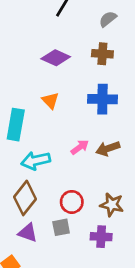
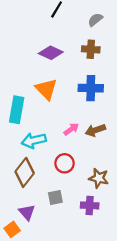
orange triangle: (50, 100) -> (46, 89), size x1.5
red circle: (72, 202) -> (65, 163), moved
purple triangle: (28, 233) -> (27, 212), moved, turned 30

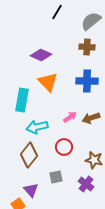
gray semicircle: (95, 20) -> (91, 21), size x1.5
purple diamond: (51, 53) -> (41, 55), moved
purple cross: (90, 205) -> (86, 184), turned 35

